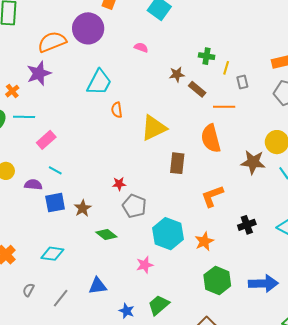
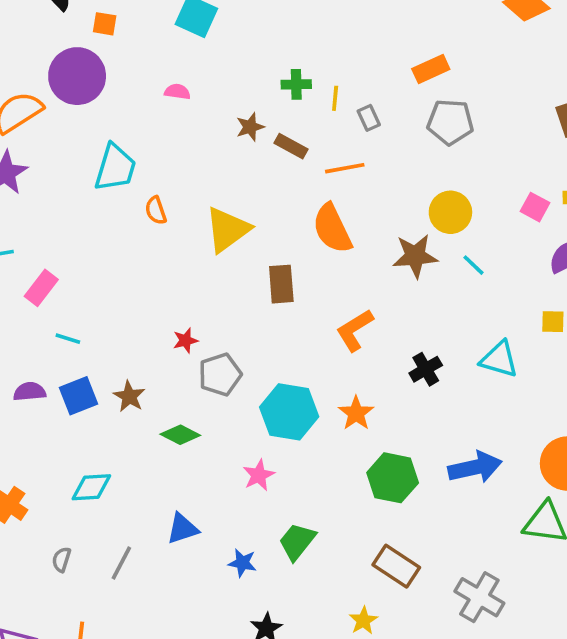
purple semicircle: (33, 185) -> (30, 392), moved
gray pentagon: (134, 206) -> (220, 375), turned -30

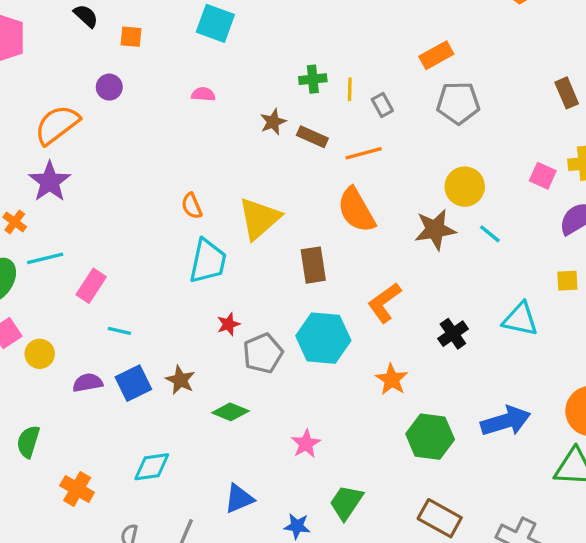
purple circle: (77, 76) -> (109, 87), size x0.5
cyan trapezoid: (115, 168) -> (208, 261), moved
cyan hexagon: (289, 412) -> (323, 338), moved

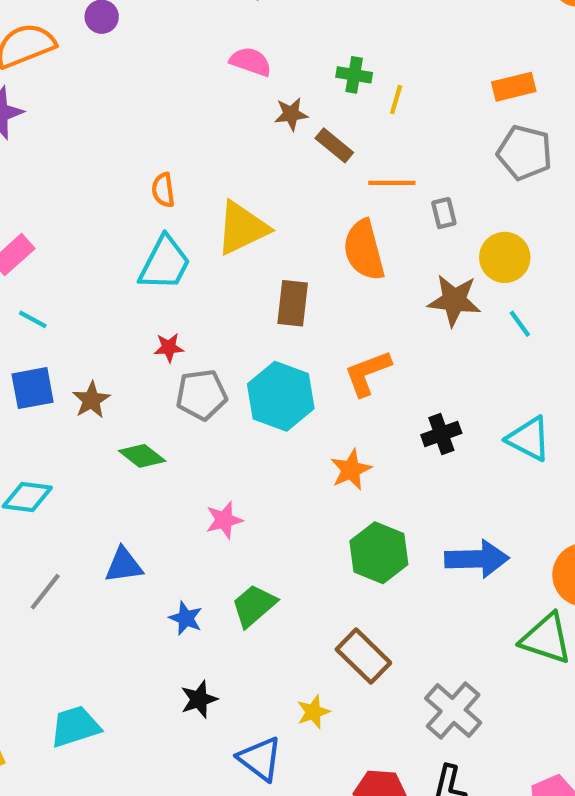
pink semicircle: (203, 94) -> (251, 62), moved, size x1.4
gray rectangle: (382, 105) -> (444, 213), moved

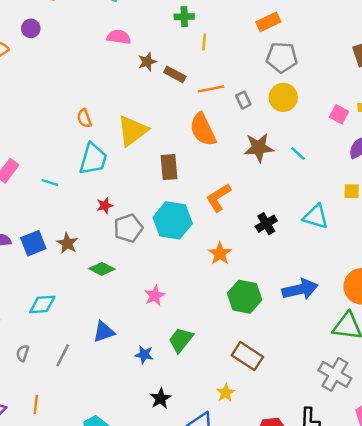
green cross: (354, 75) -> (184, 17), moved
yellow circle: (505, 257) -> (283, 97), moved
cyan line: (33, 319) -> (50, 183), moved
gray cross: (453, 710) -> (335, 374), moved

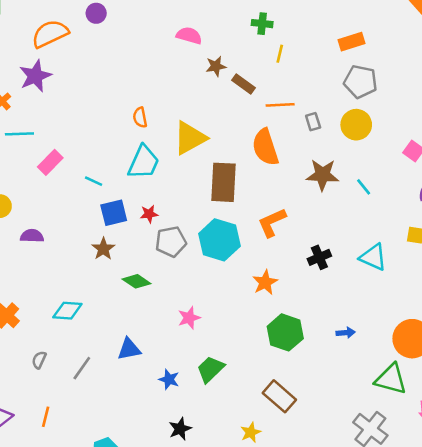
brown rectangle: (169, 167) -> (223, 182), size x1.4
blue square: (33, 243) -> (114, 213), moved
blue arrow: (300, 289) -> (346, 333), size x0.5

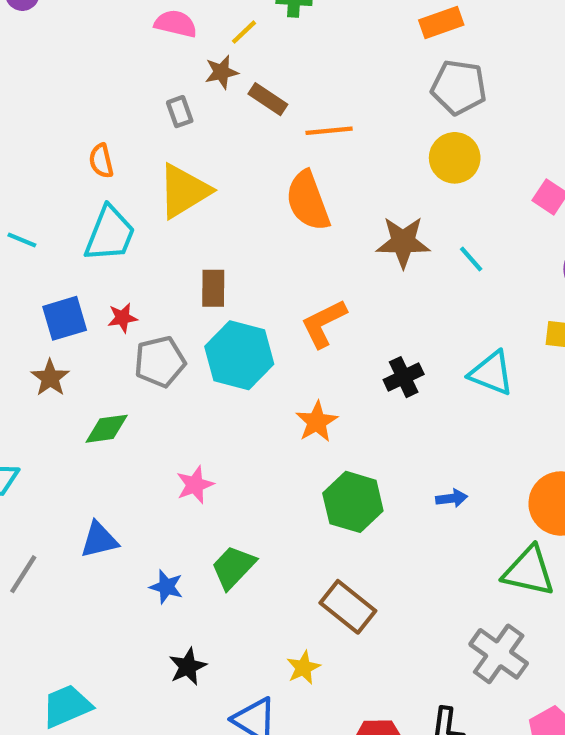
yellow line: (280, 54) -> (244, 32), moved, turned 36
gray rectangle: (313, 122) -> (180, 112), moved
cyan line: (94, 181) -> (22, 240), moved
brown rectangle: (223, 182) -> (213, 288), moved, size x0.6
green diamond: (136, 281) -> (107, 429), turned -40

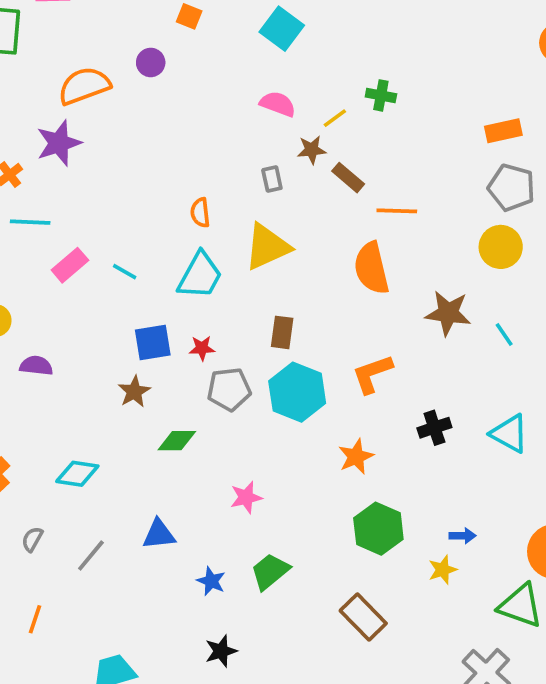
yellow star: (303, 668) -> (443, 570), moved

